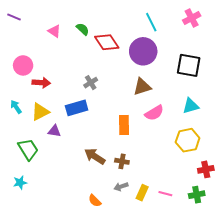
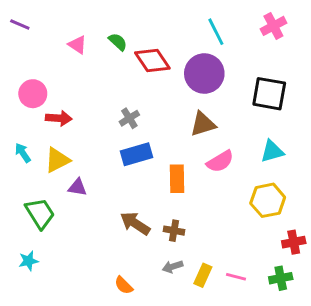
blue rectangle: (77, 108) -> (137, 154), moved
orange semicircle: (95, 201) -> (124, 285), moved

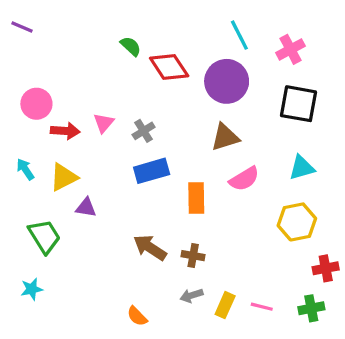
pink cross: (273, 26) -> (291, 49), moved
pink triangle: (77, 45) -> (104, 123), moved, turned 36

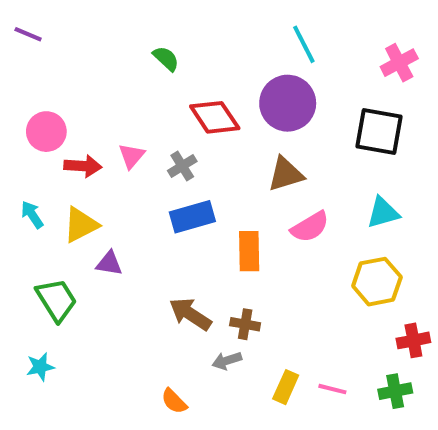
pink cross: (291, 49) -> (399, 63), moved
red diamond: (169, 67) -> (215, 117), moved
gray arrow: (191, 295) -> (227, 361), moved

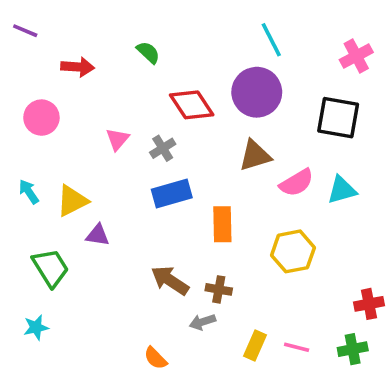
red arrow: (83, 166) -> (78, 67), moved
pink semicircle: (310, 227) -> (297, 183), moved
yellow hexagon: (377, 282) -> (293, 251), moved

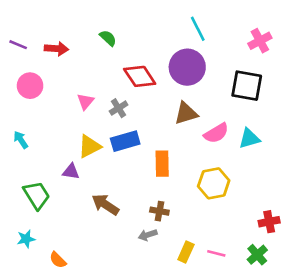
purple line: (25, 31) -> (18, 45), moved
yellow triangle: (72, 201) -> (89, 146), moved
brown arrow: (170, 280) -> (105, 205), moved
green cross: (353, 349) -> (257, 255), turned -30
orange semicircle: (155, 358) -> (58, 260), moved

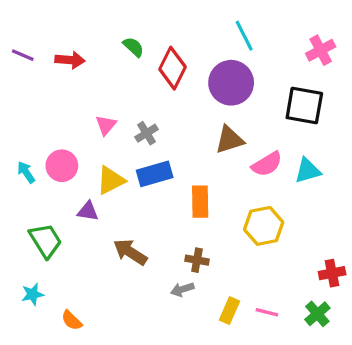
red diamond: (140, 76) -> (173, 68), moved, turned 60
pink circle: (30, 86) -> (62, 166), moved

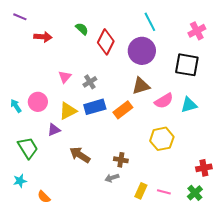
purple line: (23, 55) -> (20, 17), moved
orange rectangle: (200, 202) -> (123, 110), moved, turned 54
purple triangle: (88, 211) -> (54, 130), turned -32

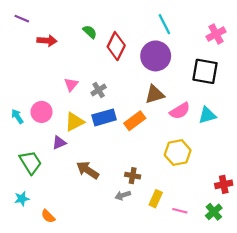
yellow rectangle: (141, 191) -> (156, 199), moved

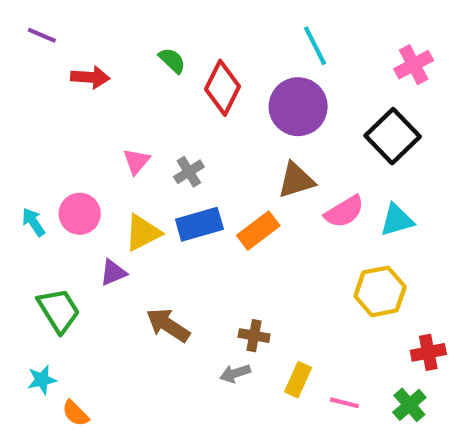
black square: (205, 71) -> (393, 136), turned 36
yellow hexagon: (178, 153) -> (380, 291), moved
orange semicircle: (48, 216) -> (75, 413), moved

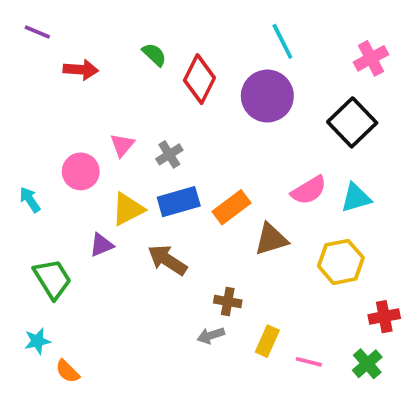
brown triangle: (296, 180) -> (271, 239), moved
pink circle: (80, 214) -> (81, 171), moved
brown arrow: (168, 325) -> (167, 260), moved

